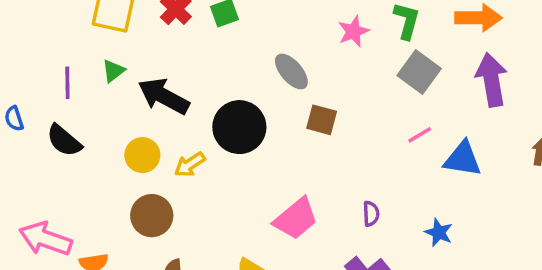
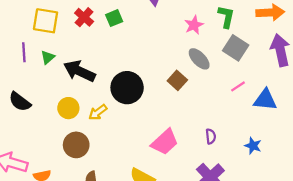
gray ellipse: (291, 71) -> (199, 59), moved
purple line: (67, 83) -> (24, 52), moved
brown square: (322, 120) -> (177, 80), turned 30

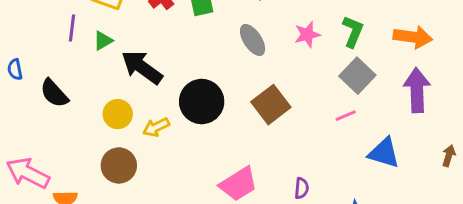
gray ellipse: (199, 59) -> (253, 40), moved
brown square: (177, 80) -> (271, 105), size x1.4
pink line: (238, 86) -> (346, 116), moved

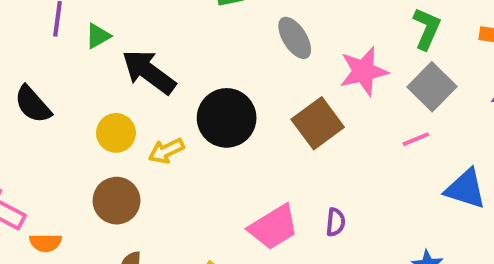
pink star: (307, 35) -> (364, 71), moved, size x1.4
purple semicircle: (302, 188) -> (336, 222), moved

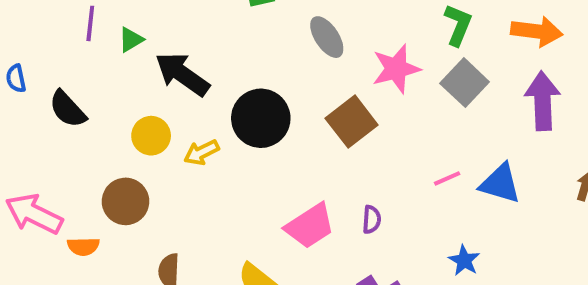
pink line: (416, 139) -> (447, 178), moved
brown circle: (117, 201) -> (126, 201), moved

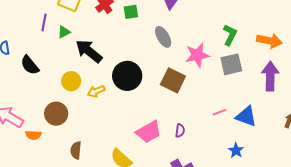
gray square: (465, 83) -> (231, 64), turned 30
brown square: (352, 122) -> (173, 80), turned -30
blue star: (464, 260) -> (236, 150), moved

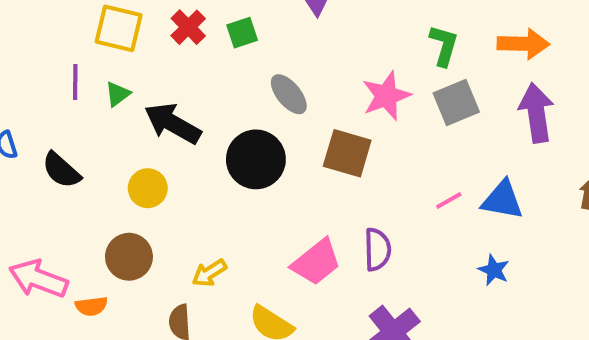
gray ellipse: (163, 37) -> (289, 94), moved
yellow arrow: (96, 91) -> (209, 273), moved
purple semicircle: (180, 131) -> (377, 249), size x1.5

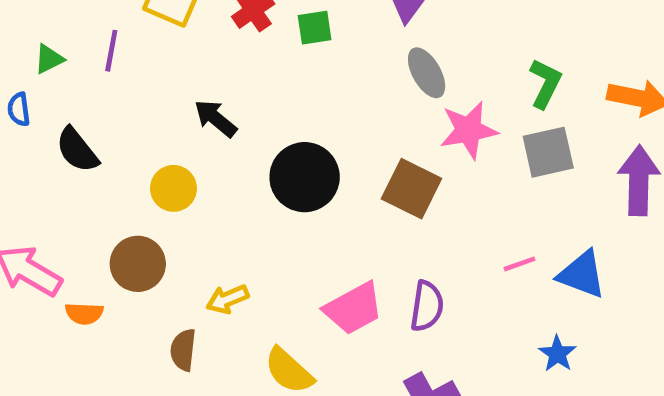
green triangle: (118, 94) -> (49, 59), moved
gray ellipse: (289, 94) -> (427, 73), moved
black arrow: (173, 123) -> (216, 118), size x0.7

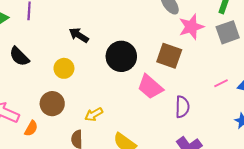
pink trapezoid: (354, 308) -> (150, 87), moved, turned 76
orange semicircle: (84, 313) -> (31, 128), turned -56

